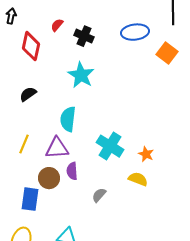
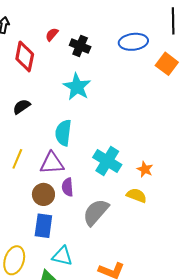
gray semicircle: (99, 195) -> (96, 212), size x1.8
blue rectangle: (30, 199) -> (43, 226), moved

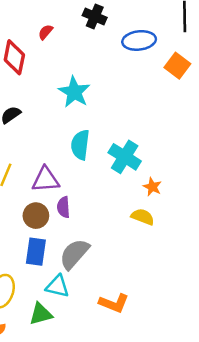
black cross: (80, 46) -> (95, 16), moved
cyan semicircle: (63, 133) -> (80, 145), moved
cyan cross: (107, 161) -> (125, 157), moved
gray semicircle: (96, 212) -> (74, 254), moved

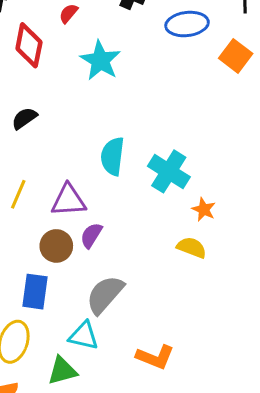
cyan star: (74, 92) -> (100, 61), moved
purple semicircle: (63, 207) -> (91, 235), turned 36
blue rectangle: (36, 252) -> (35, 292), moved

